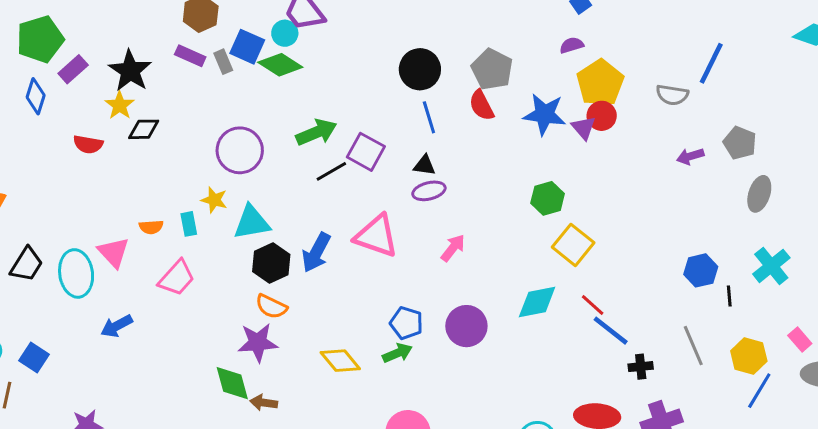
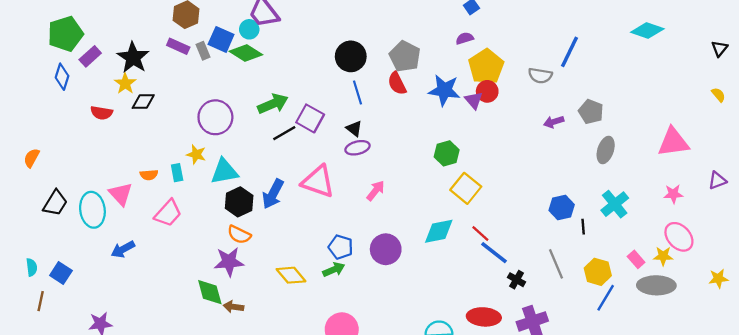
black triangle: (424, 165) -> (354, 129), turned 30
black cross: (641, 367) -> (517, 280), turned 36

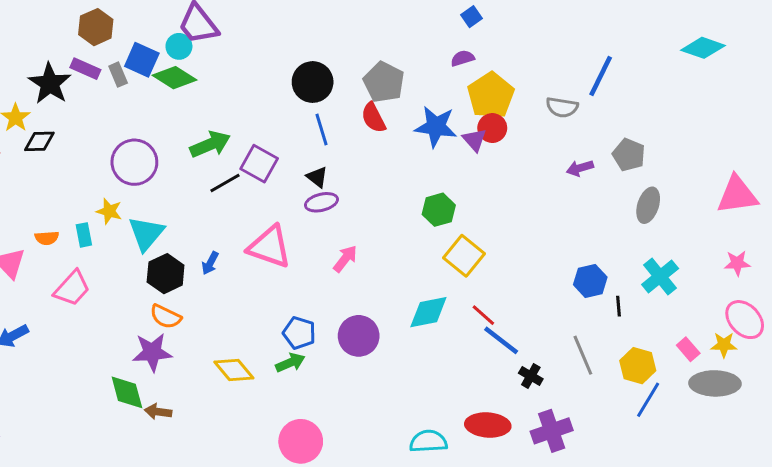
black star: (133, 58) -> (50, 83), moved
cyan triangle: (224, 171) -> (146, 233), turned -40
blue arrow: (273, 194) -> (210, 263), size x0.6

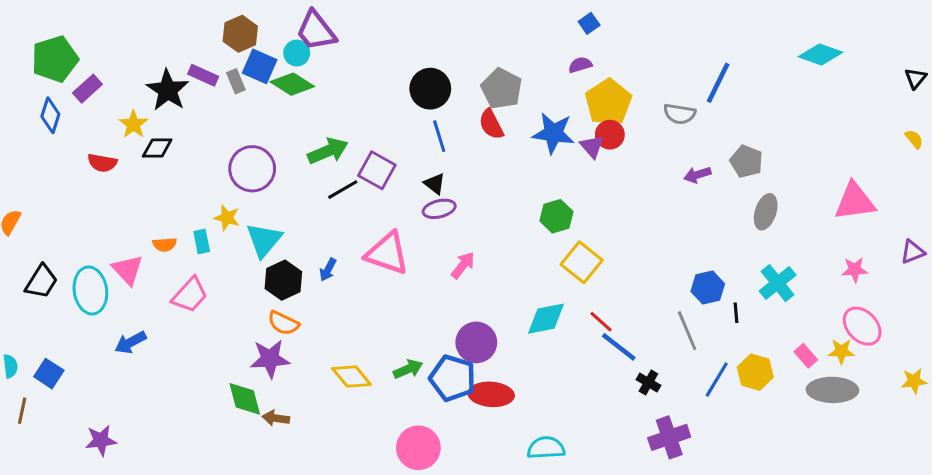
brown hexagon: (96, 27) -> (240, 34), moved
blue pentagon: (299, 333) -> (453, 378), moved, size x1.4
gray line: (583, 355) -> (687, 331), moved
blue line: (648, 400) -> (717, 380), moved
red ellipse: (488, 425) -> (491, 394), moved

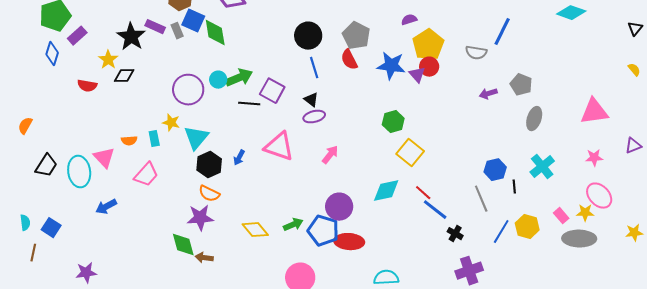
cyan circle: (297, 53) -> (218, 80), moved
green diamond: (292, 84) -> (215, 33), turned 48
black line: (343, 190) -> (249, 104), turned 35

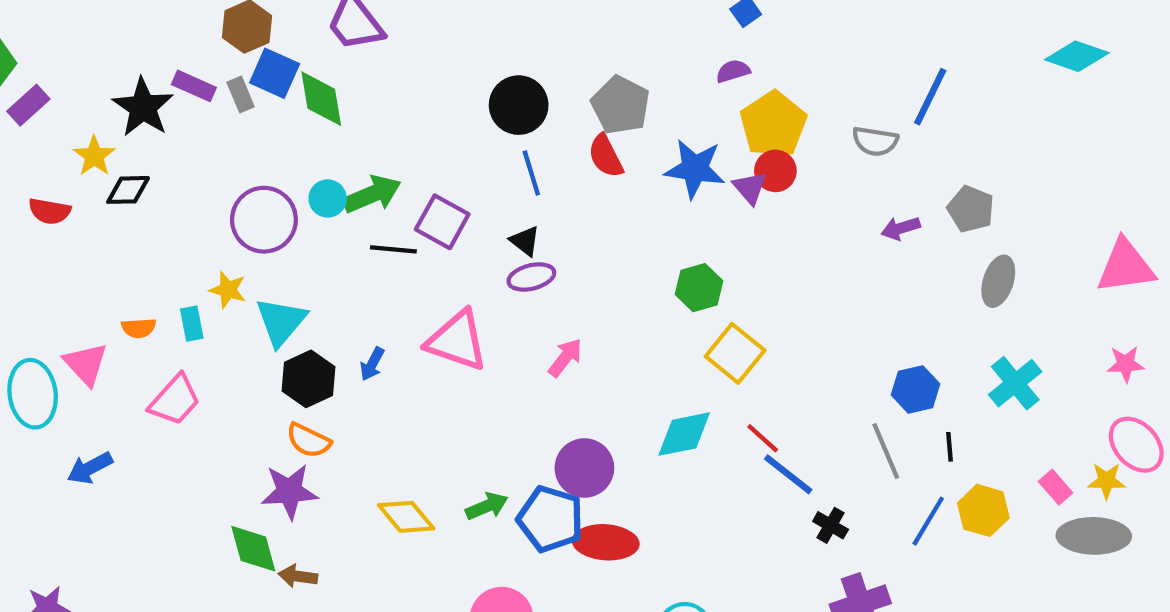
black line: (514, 187) -> (949, 447), moved

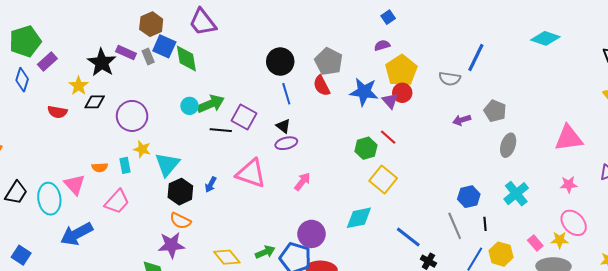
purple circle: (264, 220) -> (132, 116), moved
red line: (763, 438) -> (388, 137), moved
blue arrow: (90, 468) -> (77, 234), size x1.5

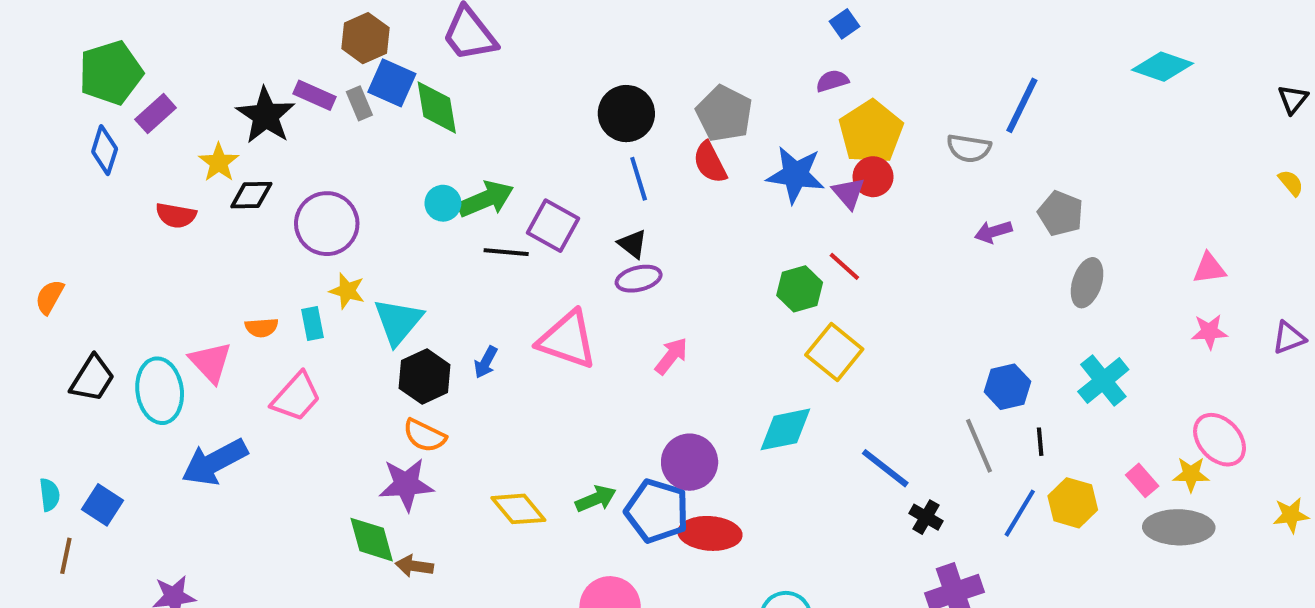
pink triangle: (569, 138) -> (1209, 268), size x0.6
pink star: (569, 185) -> (1209, 332), moved

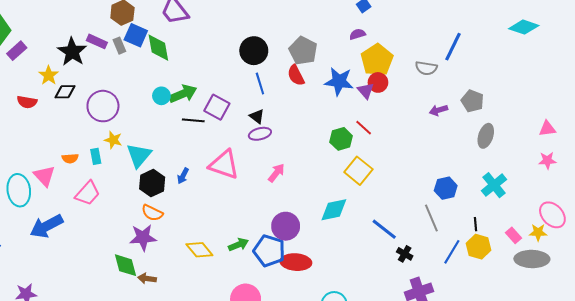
black line: (1040, 442) -> (475, 224), moved

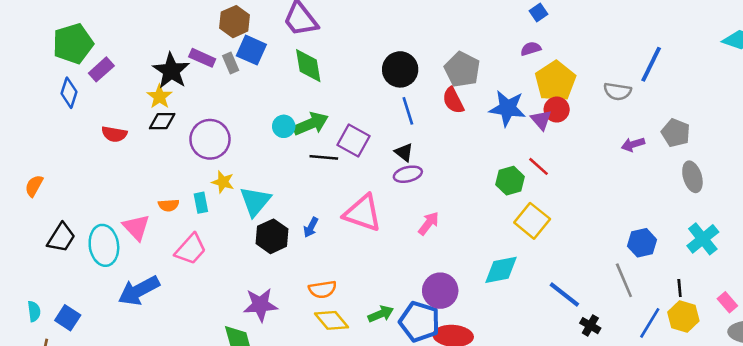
green diamond: (158, 48) -> (308, 66), moved
yellow star: (49, 75) -> (160, 97), moved
gray ellipse: (486, 136) -> (692, 177), turned -35
orange semicircle: (152, 213) -> (323, 289), moved, turned -35

